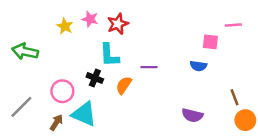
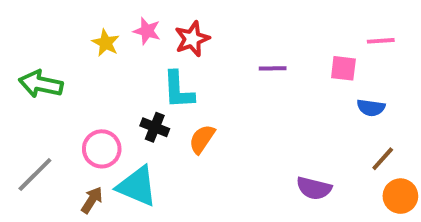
blue semicircle: (198, 66) -> (371, 108), moved
purple line: (149, 67) -> (273, 68), moved
brown line: (234, 97) -> (383, 159), turned 63

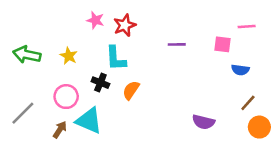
yellow star: (106, 43) -> (69, 56), moved

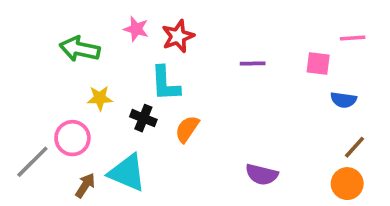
green arrow: (27, 55) -> (80, 49), moved
yellow star: (69, 56) -> (100, 98), moved, turned -30
pink circle: (66, 97) -> (72, 138), moved
purple semicircle: (203, 122) -> (262, 174), moved
orange circle: (259, 127) -> (347, 184), moved

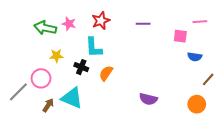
pink star: (136, 29) -> (69, 24), moved
purple line: (253, 64) -> (143, 24), moved
brown line: (354, 147) -> (208, 79), moved

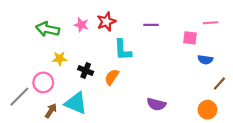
pink star: (69, 24) -> (81, 25), moved
cyan L-shape: (94, 47) -> (123, 50), moved

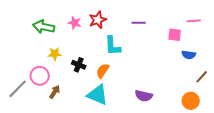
cyan triangle: (76, 103) -> (98, 95), moved
brown arrow: (51, 111) -> (55, 92), moved

